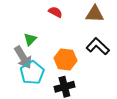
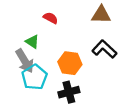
red semicircle: (55, 12) -> (51, 18), moved
green triangle: (30, 39) -> (32, 42), turned -40

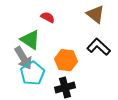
brown triangle: (101, 15) -> (96, 14), turned 36
green triangle: (32, 42) -> (30, 40), size x1.5

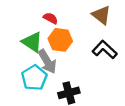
gray arrow: (23, 58) -> (47, 62), moved
orange hexagon: (66, 60) -> (60, 40), moved

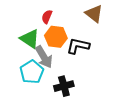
red semicircle: (50, 18) -> (47, 17), turned -96
black L-shape: (105, 50) -> (78, 46), moved, turned -30

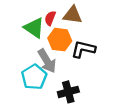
brown triangle: (94, 14) -> (73, 15), moved, turned -30
green triangle: (30, 39) -> (34, 28), moved

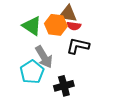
red semicircle: (50, 18) -> (74, 26), moved, turned -104
orange hexagon: (60, 40) -> (56, 25), moved

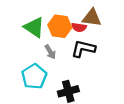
brown triangle: (68, 14) -> (92, 18), moved
gray arrow: (44, 57) -> (50, 52), moved, size x0.6

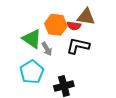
green triangle: (34, 27) -> (32, 39), moved

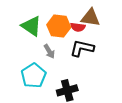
green triangle: (32, 39) -> (31, 26), moved

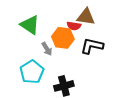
orange hexagon: (59, 26) -> (63, 38), moved
black L-shape: (82, 48) -> (92, 46), moved

